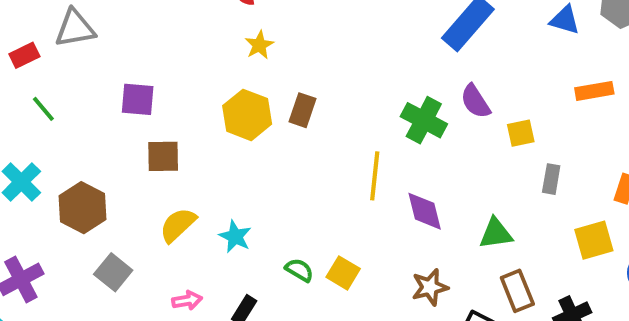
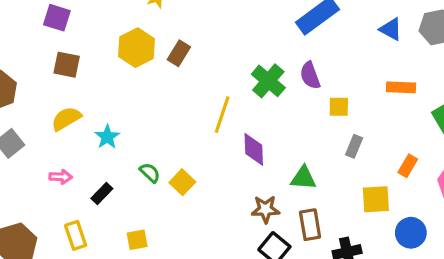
brown star: (430, 287) -> (265, 209), moved

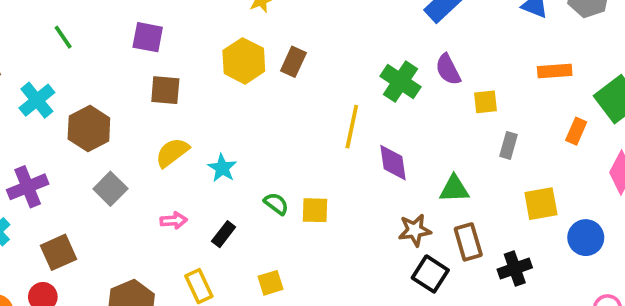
orange rectangle: (408, 166) -> (576, 131), moved
yellow square: (182, 182) -> (315, 210), turned -35

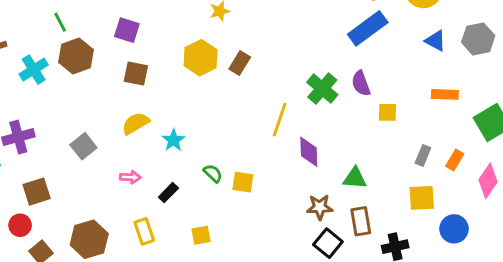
brown hexagon: (89, 129) -> (76, 56), moved
orange rectangle: (576, 131) -> (455, 160), moved
gray rectangle: (508, 145) -> (423, 155), moved

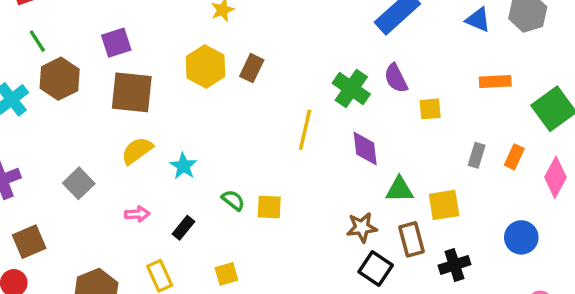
purple square: (127, 30) -> (116, 43), turned -30
brown square: (136, 74) -> (132, 92), size x1.5
purple diamond: (309, 152) -> (365, 149), moved
yellow square: (422, 198) -> (444, 205), moved

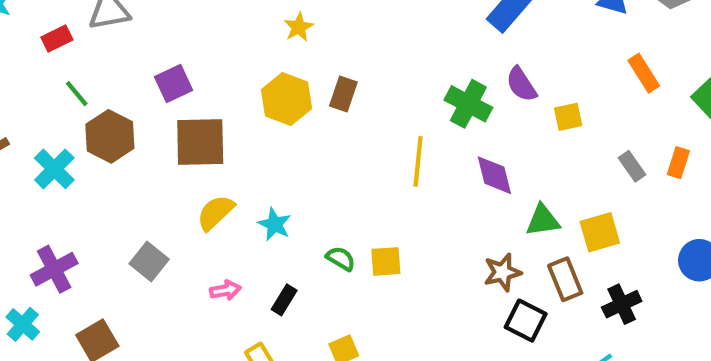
orange rectangle: (495, 81) -> (644, 73), turned 68
gray rectangle: (477, 155) -> (632, 166), turned -45

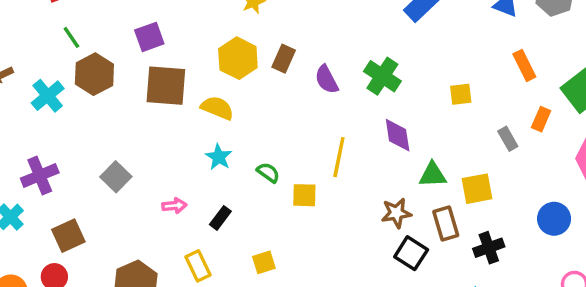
purple semicircle: (521, 84) -> (327, 79), moved
yellow line: (418, 161) -> (339, 157), moved
orange rectangle: (678, 163) -> (541, 119), moved
yellow semicircle: (215, 213) -> (217, 108), moved, turned 60
green semicircle: (341, 259) -> (268, 173), moved

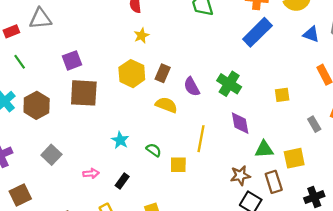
brown hexagon: (94, 74) -> (37, 105), moved
yellow semicircle: (217, 108) -> (166, 105), moved
black cross: (489, 248) -> (314, 197), moved

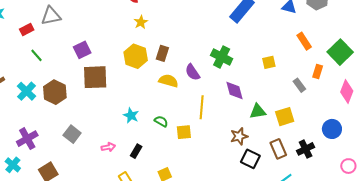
purple semicircle: (192, 87) -> (192, 72), moved
brown rectangle: (274, 182) -> (278, 149), moved

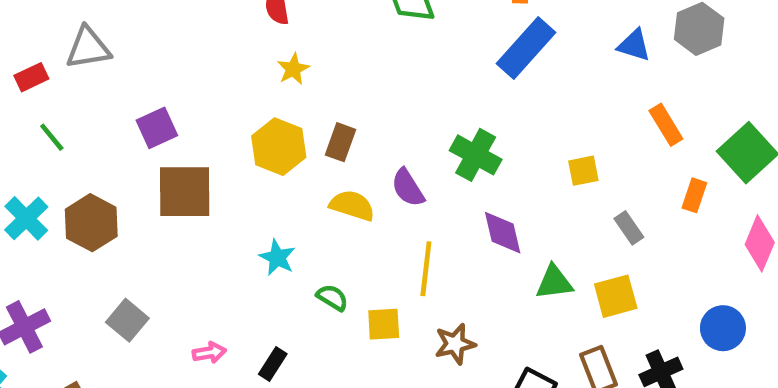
gray rectangle: (299, 85) -> (629, 228), moved
cyan star: (131, 116) -> (277, 258), moved
brown star: (239, 136) -> (455, 344), moved

